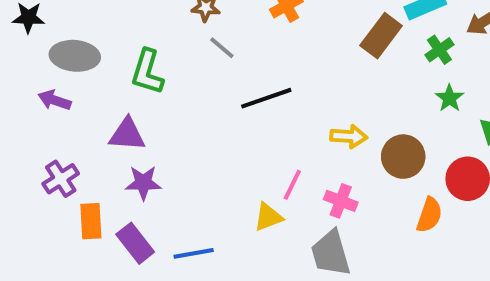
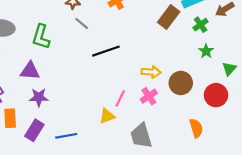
pink cross: (341, 201) -> (149, 96), moved, turned 35
orange semicircle: (429, 215) -> (196, 128), moved, turned -36
purple rectangle: (135, 243) -> (34, 130), turned 70

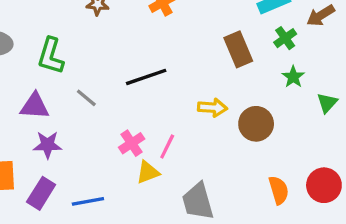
brown rectangle: (169, 17) -> (238, 49), moved, turned -60
gray line: (82, 24) -> (86, 98), moved
red circle: (216, 95) -> (324, 185), moved
pink cross: (149, 96) -> (132, 143), moved

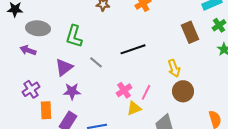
purple triangle: (35, 106) -> (64, 67), turned -42
yellow arrow: (212, 108) -> (174, 68), turned 66
brown circle: (256, 124) -> (183, 91), moved

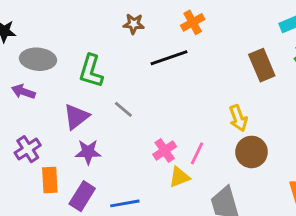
black line: (133, 49) -> (169, 58), moved

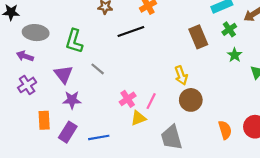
purple triangle: (76, 117) -> (63, 74), turned -30
purple cross: (28, 149) -> (27, 85), moved

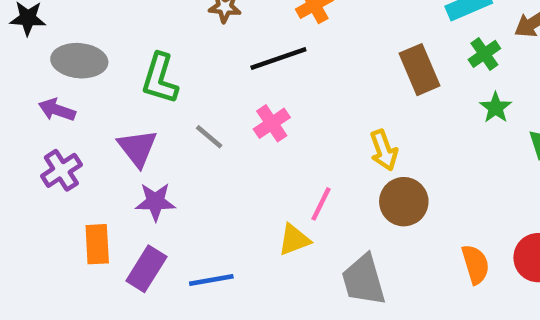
pink cross: (128, 99) -> (272, 123), moved

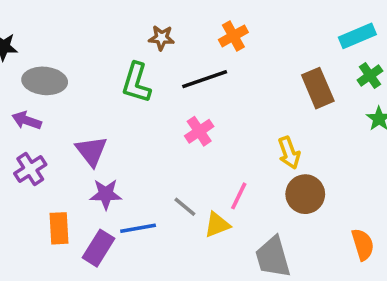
green L-shape: (160, 79) -> (136, 83), moved
gray line: (209, 137) -> (185, 207), moved
blue line: (211, 280) -> (138, 228), moved

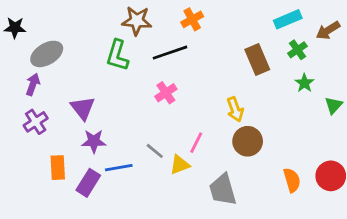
brown star: (161, 38) -> (137, 21), size x1.5
gray ellipse: (45, 81) -> (47, 54), turned -36
purple arrow: (27, 120) -> (33, 84), turned 90

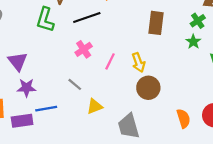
green cross: (297, 50) -> (198, 21), moved
brown rectangle: (257, 59) -> (156, 23), turned 30
pink line: (196, 143) -> (110, 61), moved
gray line: (155, 151) -> (75, 84), moved
purple rectangle: (88, 183) -> (22, 121), turned 50

